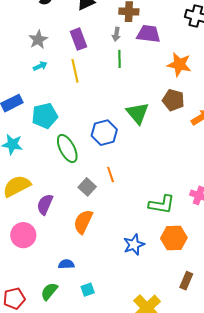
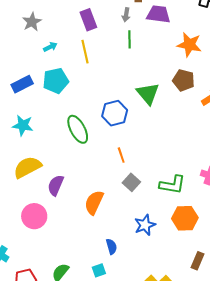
gray star: (38, 40) -> (32, 22), moved
cyan pentagon: (45, 116) -> (56, 81), moved
gray square: (87, 187) -> (131, 182), moved
blue semicircle: (66, 264) -> (111, 247), moved, turned 77

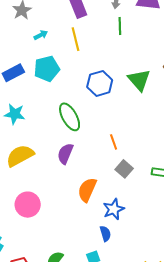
blue hexagon: (115, 113) -> (100, 83), moved
purple semicircle: (56, 185) -> (65, 154), moved
blue star: (145, 225) -> (114, 209), moved

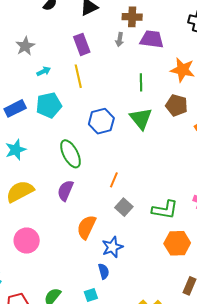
green line: (120, 26) -> (141, 82), moved
cyan star: (15, 114) -> (16, 150), turned -30
orange line: (114, 142) -> (114, 180), turned 42

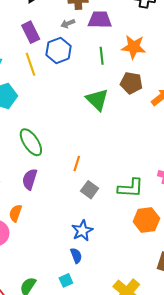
gray arrow: (120, 40) -> (68, 23), turned 64
green line: (141, 82) -> (102, 56), moved
blue hexagon: (101, 121) -> (59, 50), moved
orange semicircle: (86, 227) -> (15, 213), moved, size x0.7

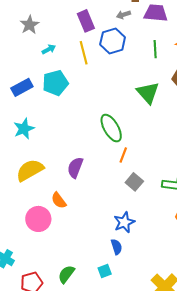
green ellipse: (31, 142) -> (111, 128), moved
orange semicircle: (15, 213) -> (59, 200), turned -60

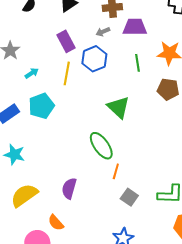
yellow line: (84, 53) -> (67, 73), turned 30
green triangle: (148, 93) -> (118, 107), moved
cyan star: (24, 129) -> (14, 155), turned -30

